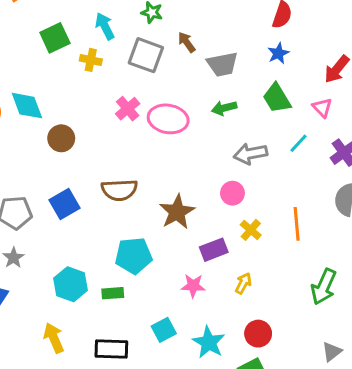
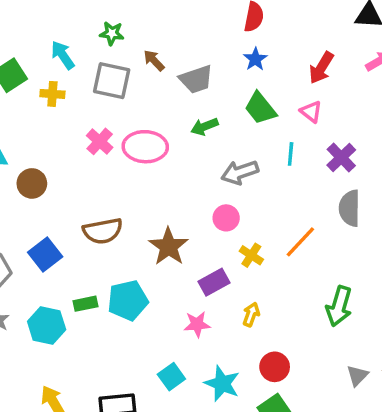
cyan line: (299, 143) -> (291, 154), turned -30
orange line: (297, 224) -> (300, 242), turned 56
cyan hexagon: (71, 284) -> (47, 325), moved
green rectangle: (113, 293) -> (86, 304), moved

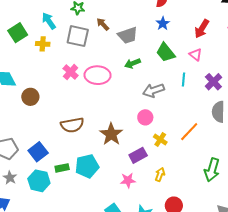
blue square: (45, 254) -> (38, 152), moved

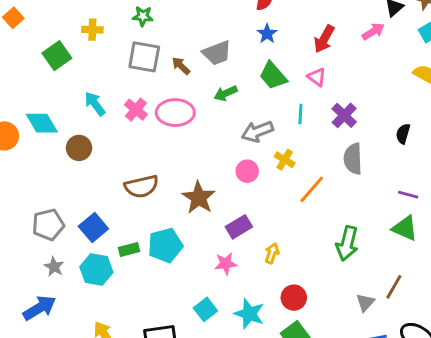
cyan arrow: (49, 21) -> (95, 104), moved
brown arrow: (103, 24) -> (181, 66), moved
yellow cross: (43, 44) -> (92, 30), moved
yellow cross: (160, 139) -> (285, 160), moved

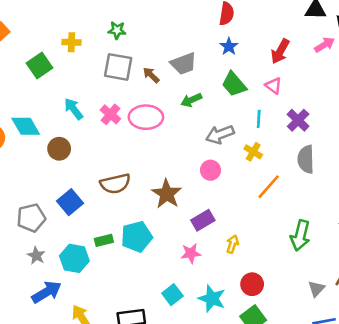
yellow cross: (285, 160) -> (253, 152), moved
blue square: (93, 227) -> (70, 202), moved
blue arrow: (39, 308) -> (47, 292), moved

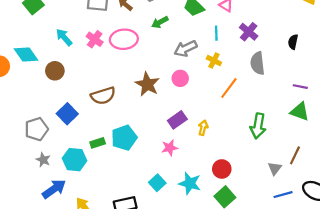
brown star: (167, 194) -> (147, 84), moved
yellow arrow: (232, 244) -> (203, 128), moved

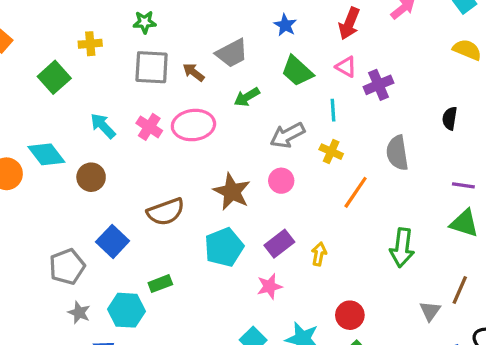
purple cross: (249, 32) -> (379, 85), moved, turned 30
cyan pentagon: (124, 138) -> (224, 247), moved

